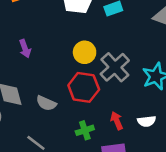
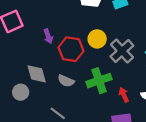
red hexagon: (84, 87) -> (71, 49), moved
green cross: (85, 130) -> (99, 81), moved, size x1.6

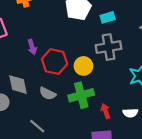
yellow circle: (97, 39) -> (83, 66), moved
gray cross: (122, 51) -> (109, 47), moved, turned 30

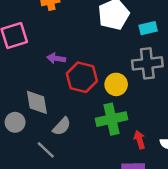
purple arrow: (32, 47) -> (56, 58), turned 112
gray semicircle: (48, 93) -> (62, 126), moved, turned -77
gray line: (37, 126) -> (46, 150), moved

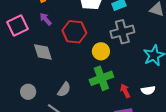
purple arrow: (56, 58) -> (46, 19), moved, turned 48
red hexagon: (82, 77) -> (74, 32), moved
gray diamond: (37, 102) -> (43, 52), moved

